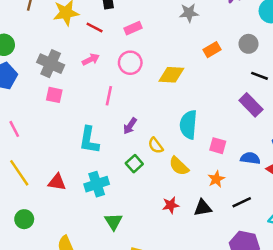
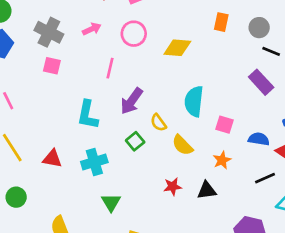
gray circle: (248, 44) -> (259, 28), moved
orange rectangle: (212, 50) -> (221, 22), turned -49
purple arrow: (130, 126) -> (132, 101), size x1.5
black line: (242, 202) -> (265, 178), moved

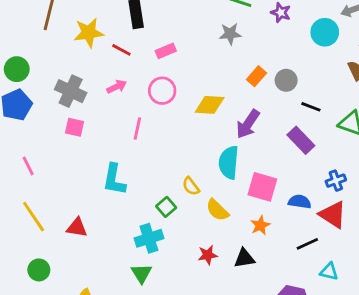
orange rectangle: (221, 22) -> (256, 76), turned 30
gray circle: (259, 28) -> (286, 80), moved
purple arrow: (132, 101) -> (248, 124), moved
pink square: (225, 125) -> (262, 187), size x1.5
cyan cross: (94, 162) -> (149, 238), moved

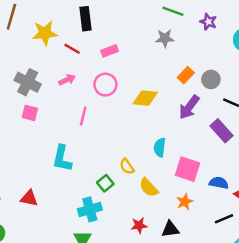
purple arrow: (248, 124) -> (189, 107), moved
cyan semicircle: (229, 162) -> (160, 147), size x0.7

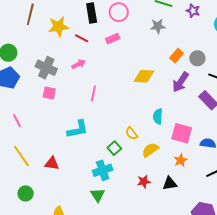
pink circle: (105, 85) -> (119, 12), moved
cyan L-shape: (62, 158) -> (78, 129), turned -110
yellow semicircle: (149, 188) -> (150, 150), turned 102

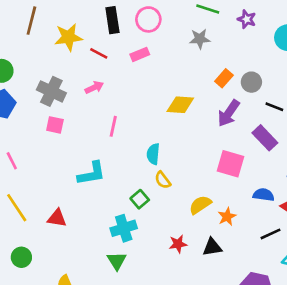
cyan semicircle: (158, 116) -> (153, 154), moved
pink square: (182, 133) -> (231, 164), moved
yellow semicircle: (150, 150) -> (200, 205), moved

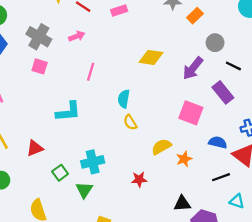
orange rectangle: (224, 78) -> (195, 16), moved
green square: (140, 199) -> (60, 173), moved
red triangle: (57, 218) -> (35, 148), turned -36
black triangle: (212, 247) -> (182, 204), moved

